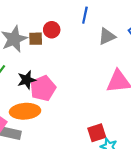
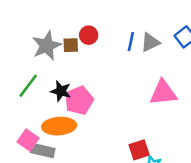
blue line: (85, 15) -> (131, 42), moved
black star: (27, 80) -> (61, 91), turned 30

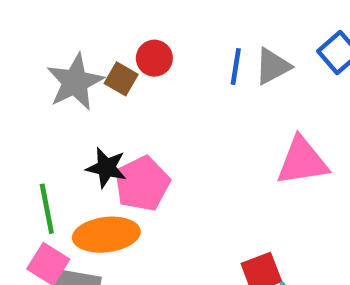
brown square: (71, 45) -> (121, 79), turned 35
green line: (28, 86) -> (47, 209), moved, turned -45

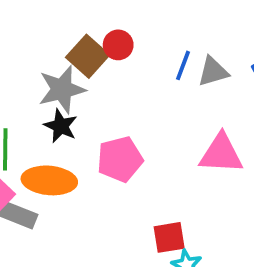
brown square: (121, 79) -> (88, 56), size x1.5
gray star: (75, 82) -> (62, 89), moved
pink pentagon: (142, 184) -> (120, 159), moved

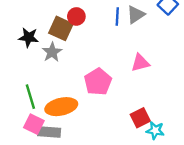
gray star: (62, 89) -> (52, 52), size x0.7
black star: (61, 126) -> (29, 37), moved
pink triangle: (221, 154) -> (140, 63), moved, size x0.7

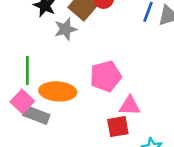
pink triangle: (140, 63) -> (130, 106), moved
red square: (140, 118) -> (118, 127), moved

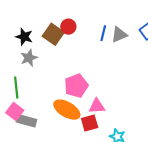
gray star: (65, 29) -> (29, 58), moved
orange ellipse: (58, 91) -> (67, 110), moved, turned 32

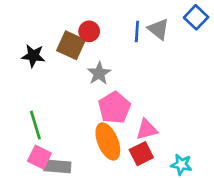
gray triangle: (119, 35) -> (158, 29), turned -48
gray star: (29, 58) -> (99, 73), moved
orange ellipse: (67, 110) -> (108, 141), turned 48

